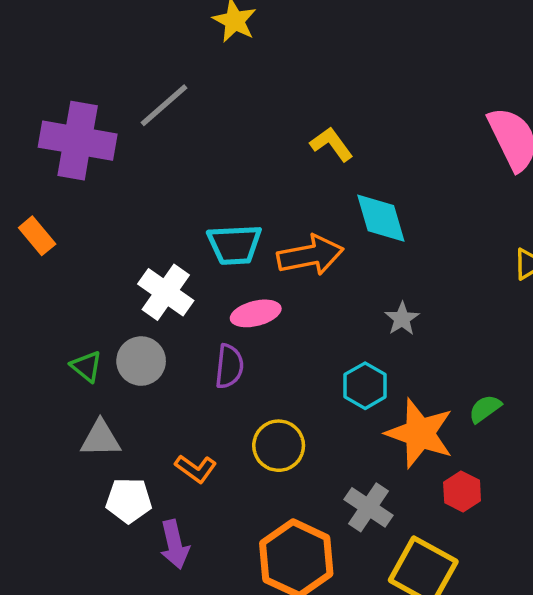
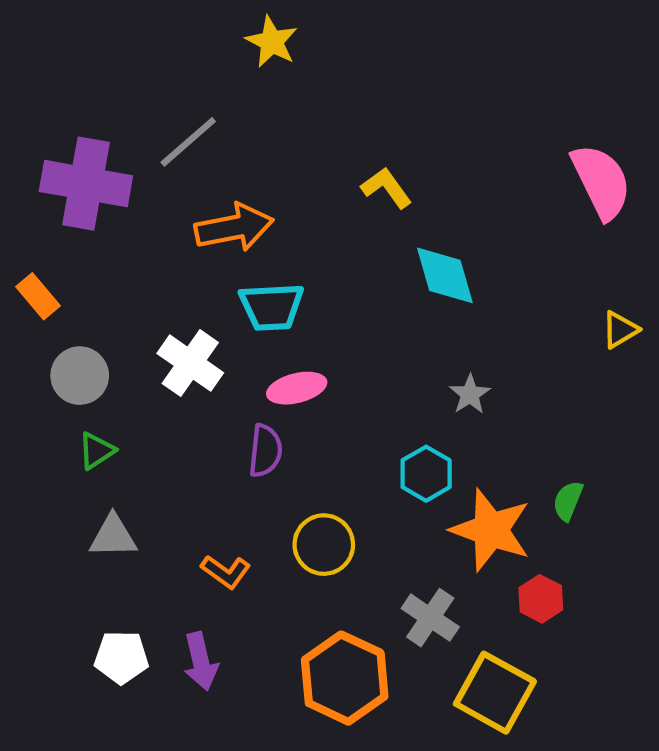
orange arrow: (310, 255) -> (234, 227), moved
gray circle: (141, 361) -> (80, 376), moved
green triangle: (86, 366) -> (96, 451), turned 48
green semicircle: (485, 409) -> (568, 501), turned -32
white pentagon: (129, 500) -> (121, 657), moved

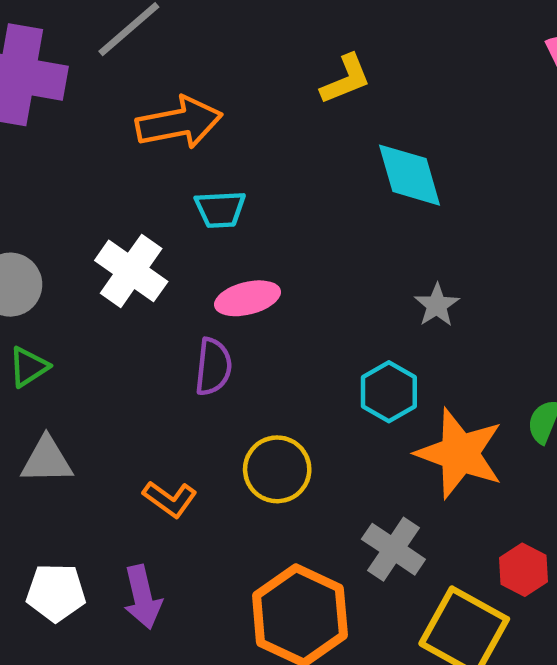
yellow L-shape: (386, 188) -> (346, 79), turned 104
cyan trapezoid: (272, 307) -> (220, 209), size x0.7
red hexagon: (541, 599) -> (524, 570), moved

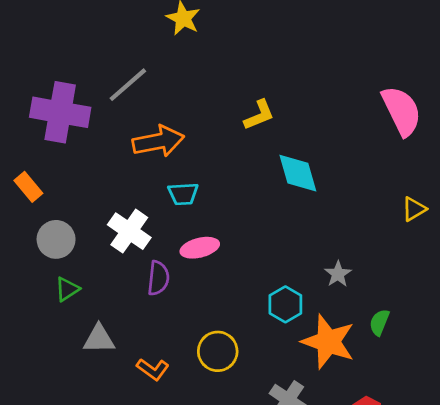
gray star: (437, 305) -> (338, 274), moved
purple semicircle: (213, 367) -> (158, 278), moved
gray triangle: (47, 460) -> (99, 339), moved

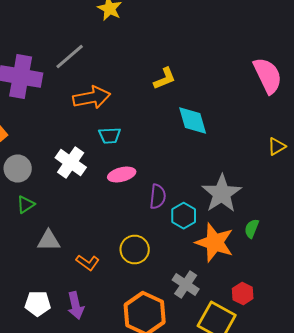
gray star: (338, 274) -> (222, 194), size x2.0
purple semicircle: (158, 278) -> (158, 196), moved

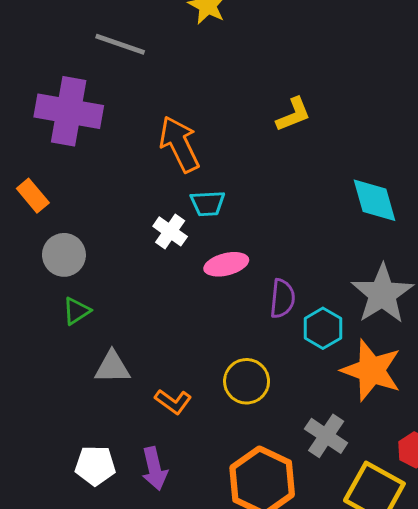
gray line: (70, 56) -> (120, 44), moved, turned 60
orange arrow: (92, 98) -> (179, 144), turned -105
cyan diamond: (193, 120) -> (374, 200), moved
white cross: (71, 162) -> (170, 231), moved, size x0.7

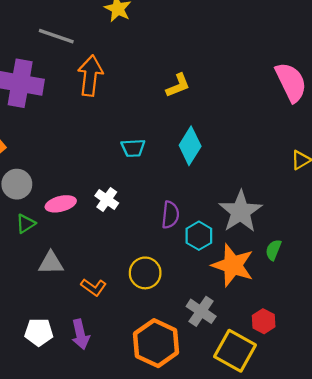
orange arrow: (179, 144) -> (90, 76), moved, turned 33
cyan diamond: (374, 200) -> (190, 146), moved, turned 48
cyan trapezoid: (208, 203) -> (133, 148), moved
white cross: (170, 231) -> (107, 199), moved
pink ellipse: (226, 264) -> (61, 204), moved

